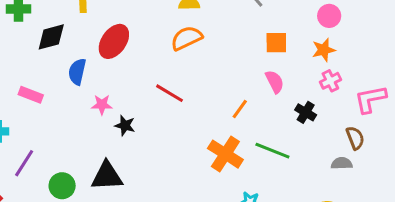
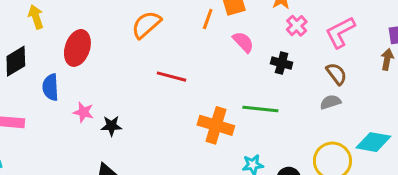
red line: (169, 93) -> (172, 77), moved
pink star: (102, 105) -> (83, 112), turned 30
orange line: (240, 109) -> (208, 19), moved

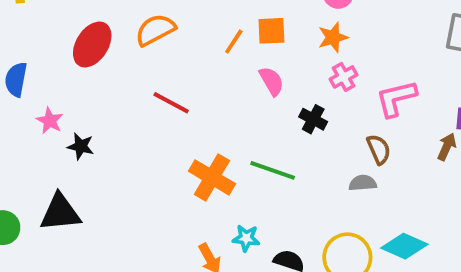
red ellipse: (77, 48) -> (92, 44), moved

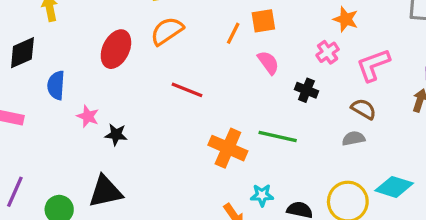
orange star: (333, 37) -> (346, 19), moved, turned -30
brown semicircle: (379, 149) -> (364, 109), turned -30

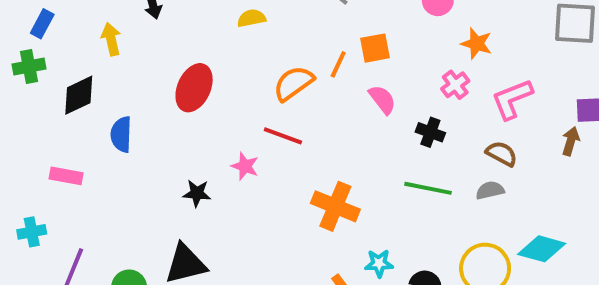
orange semicircle: (167, 31) -> (294, 83), moved
pink star: (88, 116) -> (245, 166), moved
green line: (278, 136) -> (428, 188), moved

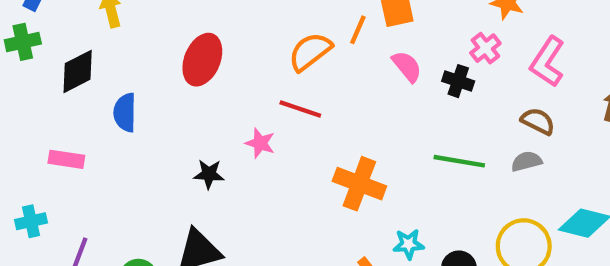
pink L-shape: (512, 99) -> (547, 62), turned -33
black cross: (430, 132) -> (458, 81), moved

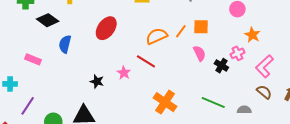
black diamond: (78, 71) -> (48, 20), turned 50
brown semicircle: (538, 121) -> (264, 92), moved

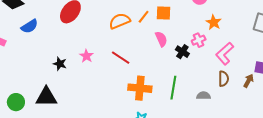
blue semicircle: (65, 44) -> (30, 26), turned -138
red line: (146, 61) -> (121, 58), moved
brown semicircle: (264, 92) -> (224, 79), turned 49
orange cross: (165, 102) -> (140, 88), moved, turned -30
green line: (213, 103) -> (173, 88), turned 75

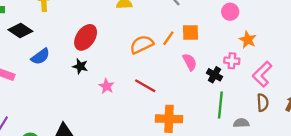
pink cross: (199, 40) -> (232, 61), turned 32
black star: (60, 64) -> (80, 66), moved
green line: (173, 88) -> (220, 105), moved

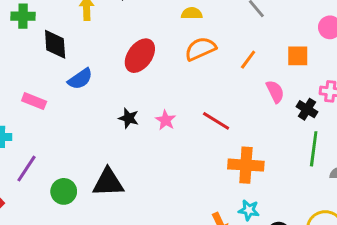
black diamond: (20, 31) -> (55, 44), turned 50
orange square: (191, 33) -> (298, 56), moved
orange semicircle: (142, 44) -> (200, 49), moved
black star: (80, 66) -> (129, 118), moved

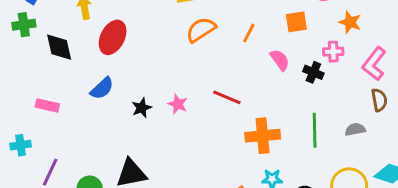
red ellipse: (140, 56) -> (113, 37), moved
blue semicircle: (80, 79) -> (102, 88), moved
black star: (129, 118) -> (142, 108), turned -30
green line: (314, 149) -> (315, 130), moved

